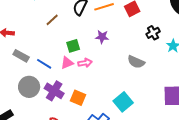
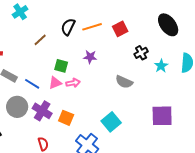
green square: (73, 46) -> (61, 66), turned 32

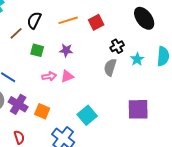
black semicircle: (68, 27) -> (34, 20), moved
green square: (61, 66) -> (37, 50), moved
gray semicircle: (124, 82) -> (110, 67), moved, turned 84
pink triangle: (55, 83) -> (67, 76), moved

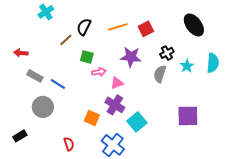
purple star: (66, 50) -> (131, 57), moved, size x1.5
pink arrow: (49, 76) -> (99, 72), moved
purple cross: (18, 104) -> (115, 105), moved

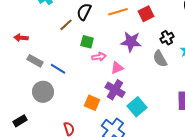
gray semicircle: (160, 74) -> (160, 59), turned -48

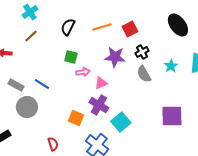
brown line: (66, 25) -> (31, 36), moved
black cross: (167, 38) -> (142, 52), moved
gray rectangle: (35, 61) -> (16, 85), moved

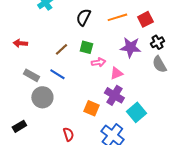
brown line: (31, 36) -> (61, 49), moved

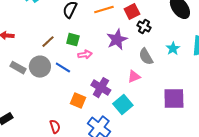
black cross: (157, 42) -> (144, 27), moved, turned -32
purple star: (130, 47) -> (117, 40), turned -30
pink triangle: (116, 73) -> (134, 77), moved
blue line: (57, 74) -> (63, 68), moved
gray circle: (42, 97) -> (40, 67), moved

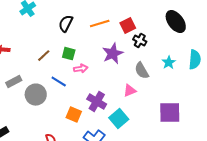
gray circle: (40, 67) -> (36, 95), moved
gray rectangle: (18, 68) -> (14, 82), turned -56

